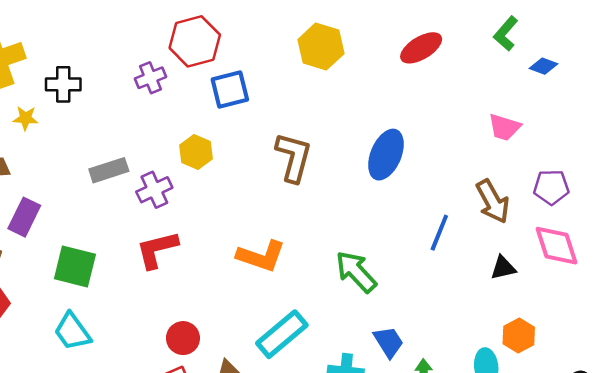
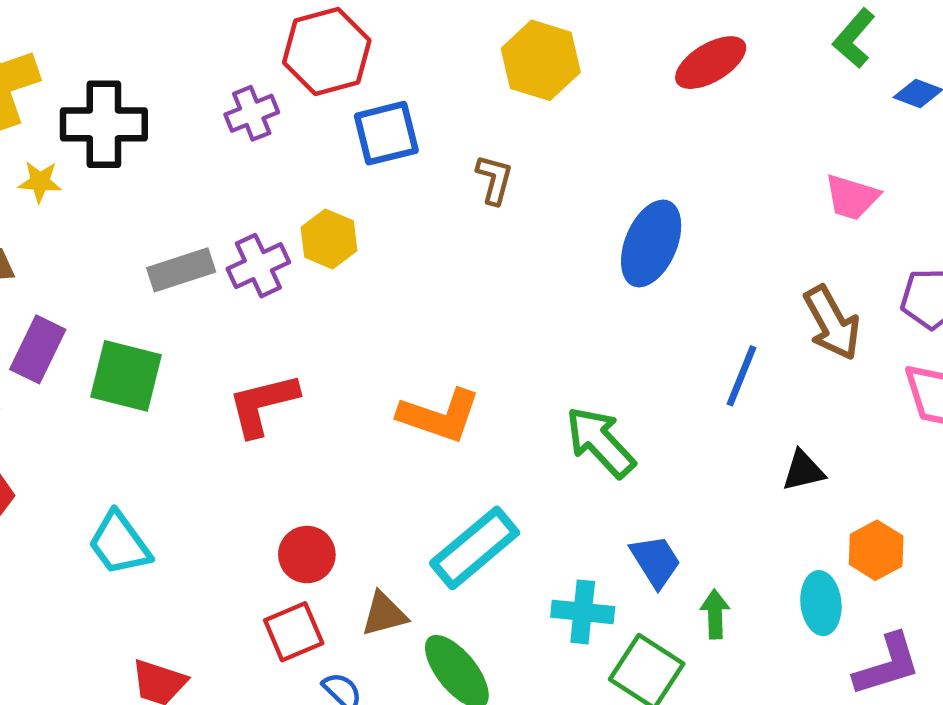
black cross: (63, 84) -> (104, 124), size x1.4
brown L-shape: (294, 157) -> (494, 179), moved, size x0.6
purple cross: (154, 190) -> (258, 266), moved
green square: (75, 267) -> (126, 376), moved
black triangle: (503, 268) -> (803, 471), moved

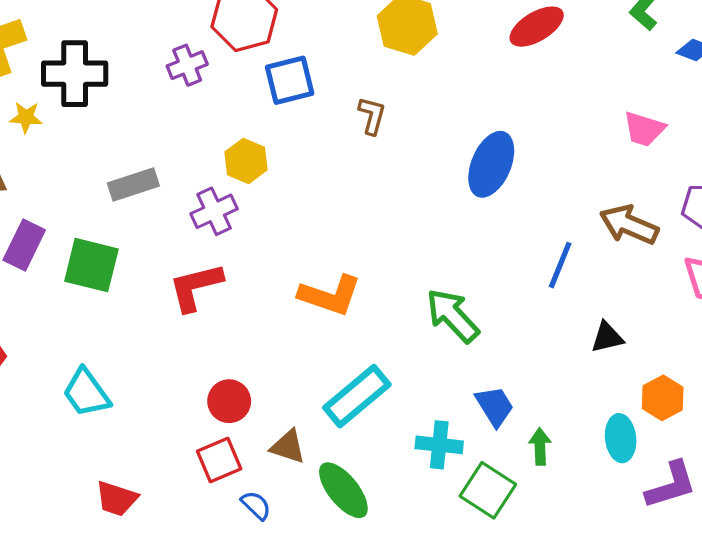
purple cross: (258, 266) -> (214, 211), moved
brown arrow: (832, 323) -> (629, 225), turned 142
brown triangle: (384, 614) -> (288, 447), turned 33

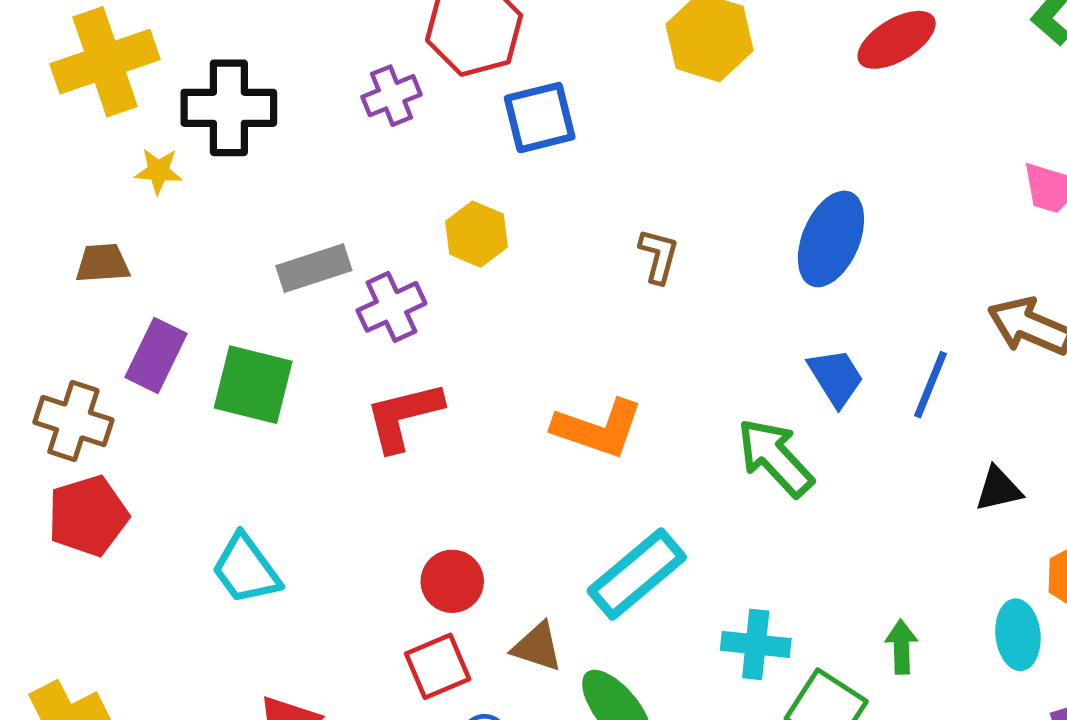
brown L-shape: (372, 116) -> (659, 256), moved
purple cross: (214, 211) -> (392, 307), moved
blue trapezoid: (495, 406) -> (836, 377), moved

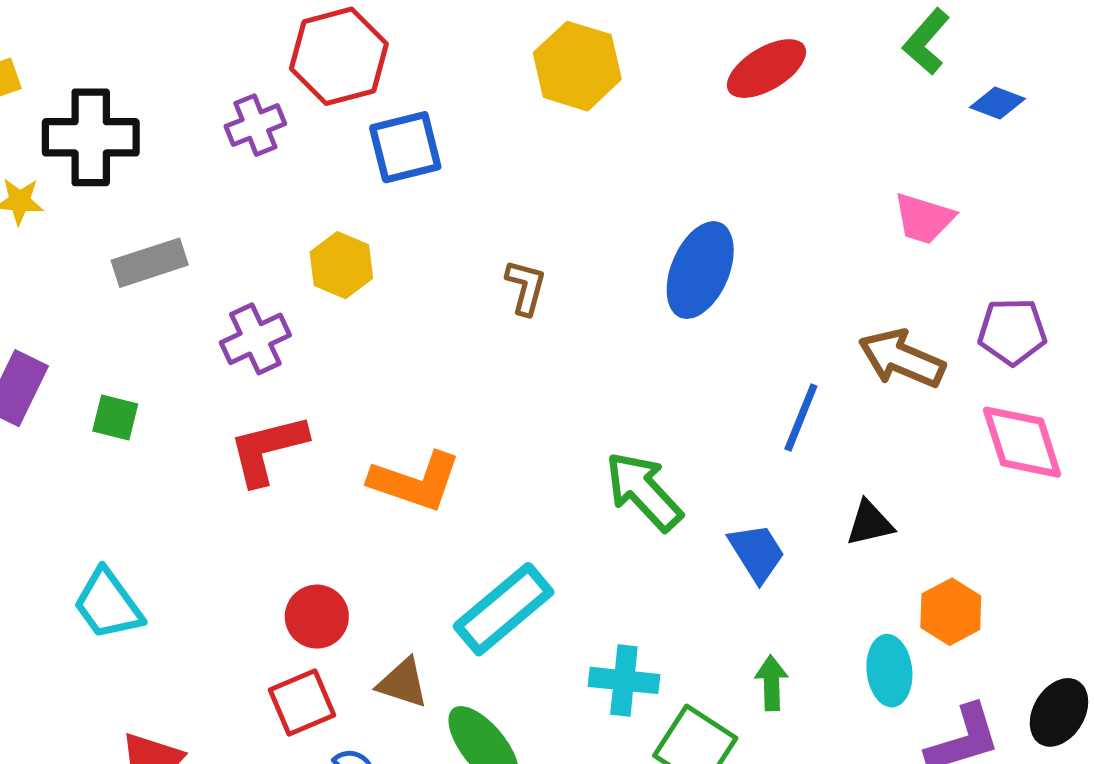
gray rectangle: (314, 268) -> (150, 263), moved
blue trapezoid: (836, 377) -> (757, 553), moved
green square: (253, 385) -> (115, 418), size x0.6
orange L-shape: (598, 428) -> (415, 481), moved

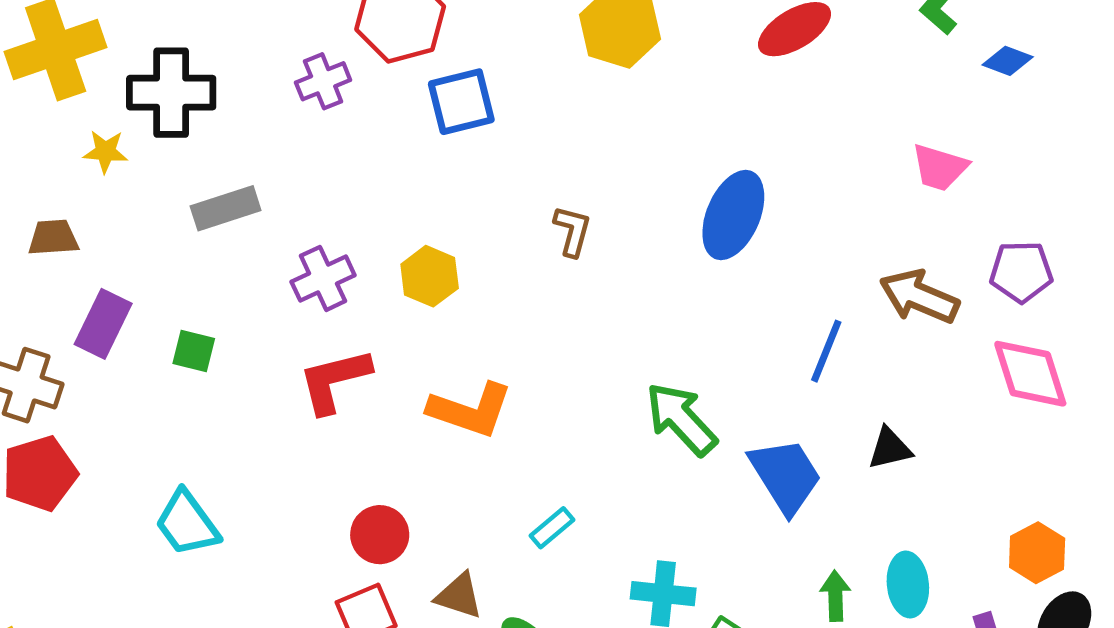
yellow hexagon: (341, 265) -> (430, 276), moved
blue trapezoid: (757, 553) -> (785, 476), size x1.4
cyan rectangle: (504, 609) -> (552, 528), size x0.5
orange hexagon: (951, 612) -> (1037, 553), moved
green arrow: (771, 683) -> (835, 596), moved

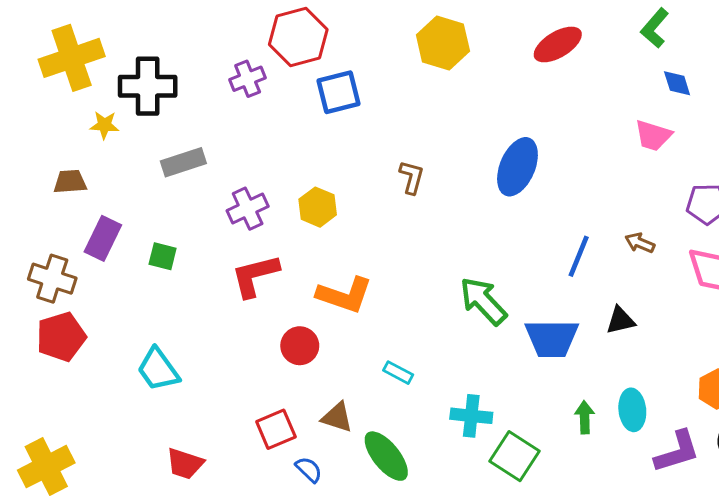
blue diamond: (1008, 61) -> (677, 83), moved, turned 52
brown arrow: (919, 297) -> (640, 243), moved, size x0.6
blue trapezoid: (785, 476) -> (552, 338), turned 122
cyan rectangle: (552, 528) -> (398, 373), turned 68
red circle: (380, 535) -> (300, 346), moved

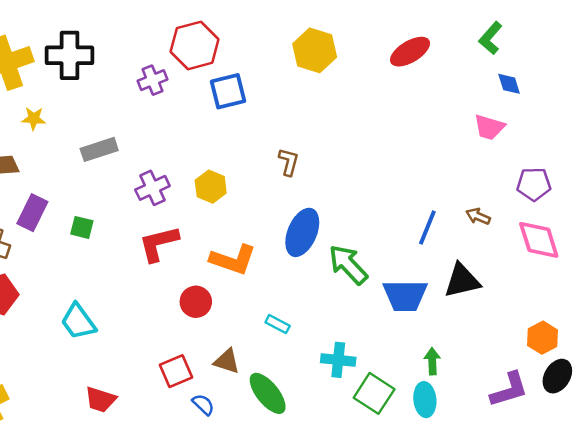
black cross: (148, 86) -> (70, 55), moved
blue ellipse: (517, 167) -> (302, 232), moved
black triangle: (620, 320) -> (462, 281), size x1.5
cyan ellipse: (632, 410) -> (425, 400), moved

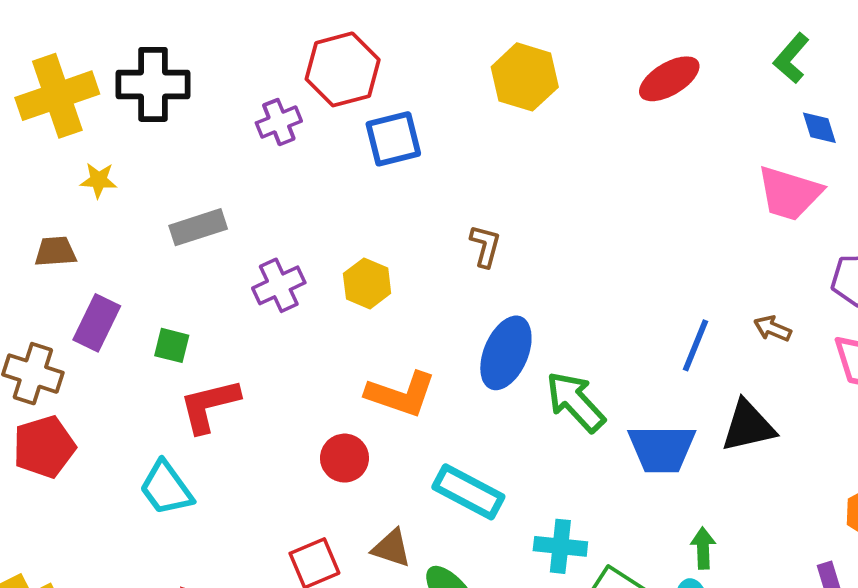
pink trapezoid: (489, 127) -> (789, 193), size x1.4
red L-shape: (159, 244) -> (209, 405), moved
cyan rectangle: (278, 324) -> (468, 492), size x1.8

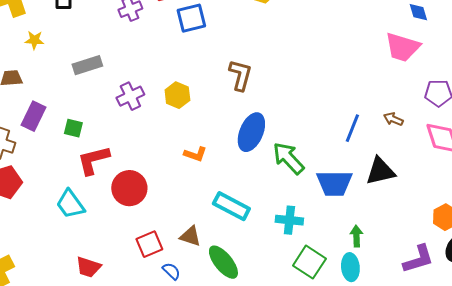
brown L-shape: (485, 246) -> (240, 75), size x1.4
orange L-shape: (401, 394) -> (195, 154), size x0.6
red circle: (345, 458) -> (129, 188), moved, size x1.4
cyan cross: (560, 546) -> (289, 220), moved

